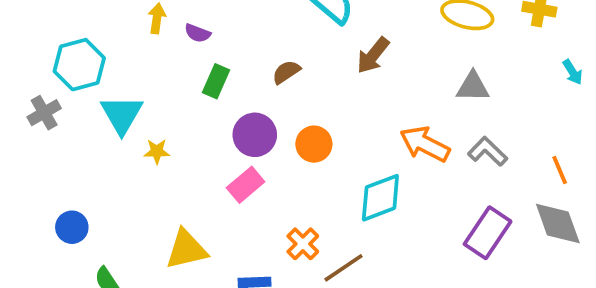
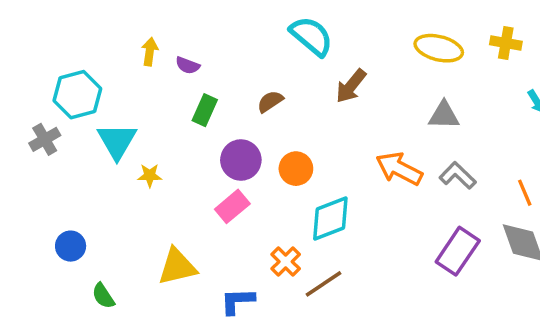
cyan diamond: (380, 198) -> (330, 219), moved

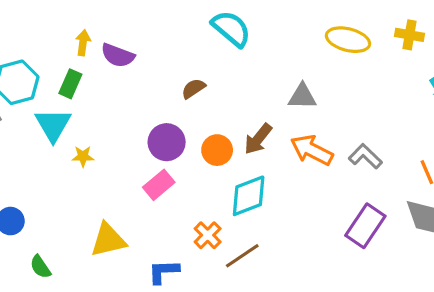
purple semicircle: (188, 65) -> (118, 55), size x1.5
brown arrow: (351, 86) -> (258, 139), moved
green rectangle: (205, 110) -> (70, 84), moved
gray triangle: (444, 115) -> (302, 96), moved

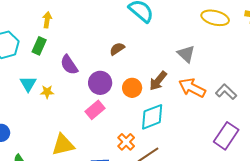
purple semicircle: (118, 55) -> (69, 65), moved, turned 35
gray triangle: (302, 96) -> (186, 54), turned 42
cyan triangle: (53, 125) -> (28, 84), moved, size x0.7

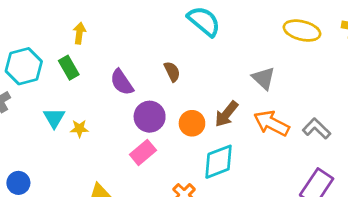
green rectangle: (39, 46) -> (69, 68), turned -54
brown semicircle: (117, 49) -> (172, 72), turned 98
purple semicircle: (69, 65) -> (122, 82), moved

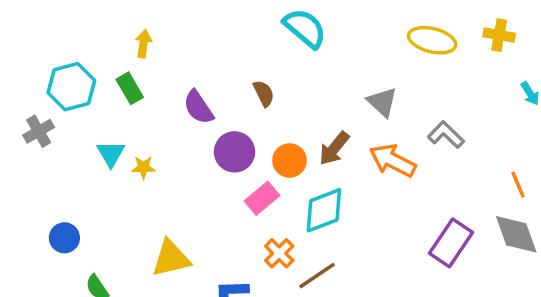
gray L-shape: (317, 129) -> (446, 135), moved
pink rectangle: (143, 152) -> (262, 198), moved

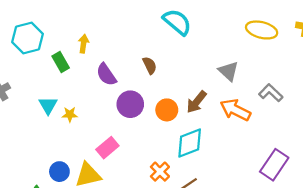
yellow arrow: (143, 44) -> (83, 44), moved
cyan hexagon: (71, 87) -> (28, 38), moved
pink rectangle: (262, 198) -> (107, 148), moved
blue circle: (64, 238) -> (59, 172), moved

